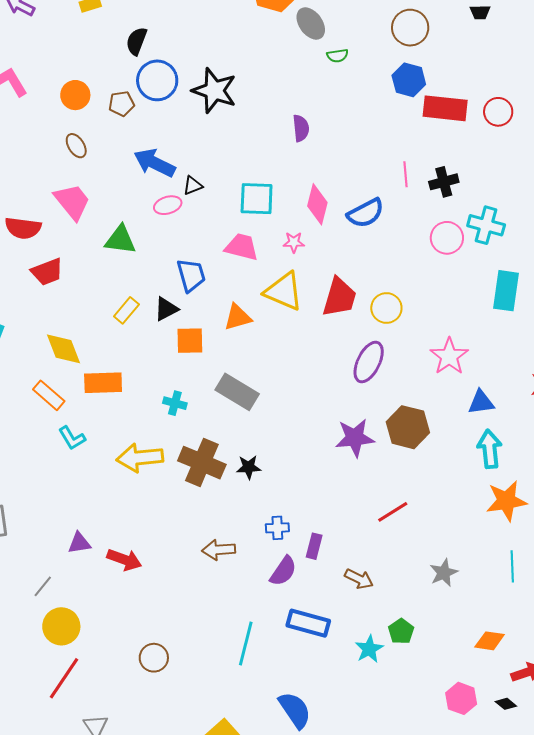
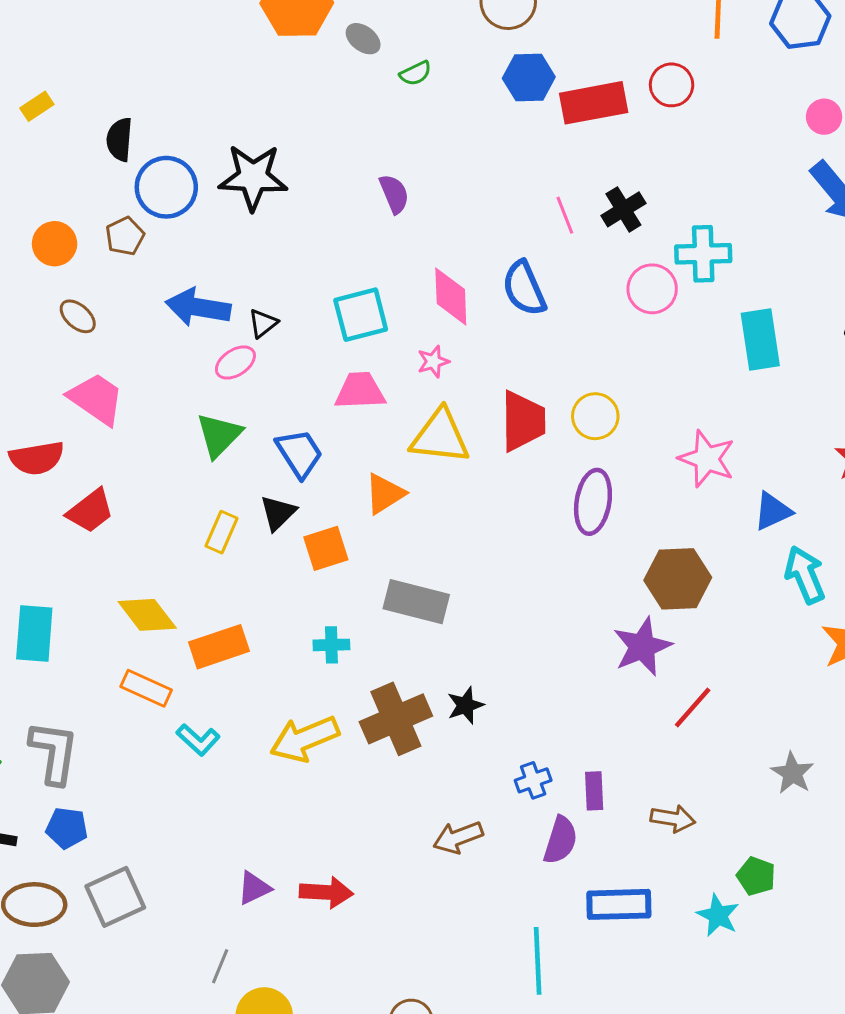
gray ellipse: (311, 24) -> (363, 39), size x0.7
blue semicircle: (366, 213) -> (524, 288), turned 111
green triangle: (120, 240) -> (219, 435), moved, turned -36
purple star: (355, 438) -> (642, 647), moved
brown cross: (202, 463) -> (396, 719), turned -30

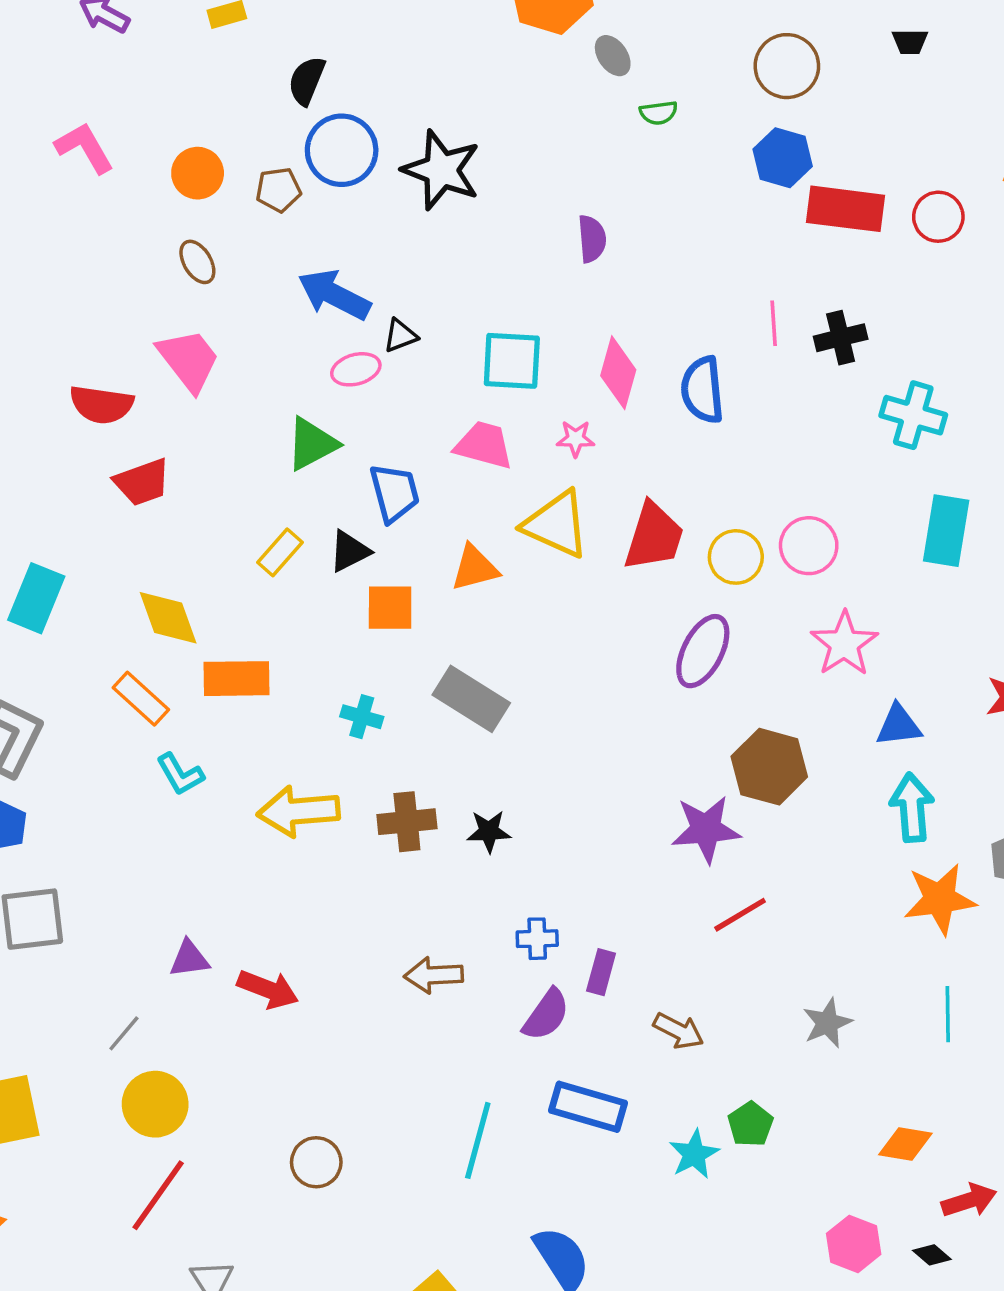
pink circle: (652, 289) -> (809, 546), moved
brown cross: (396, 719) -> (407, 822), size x0.7

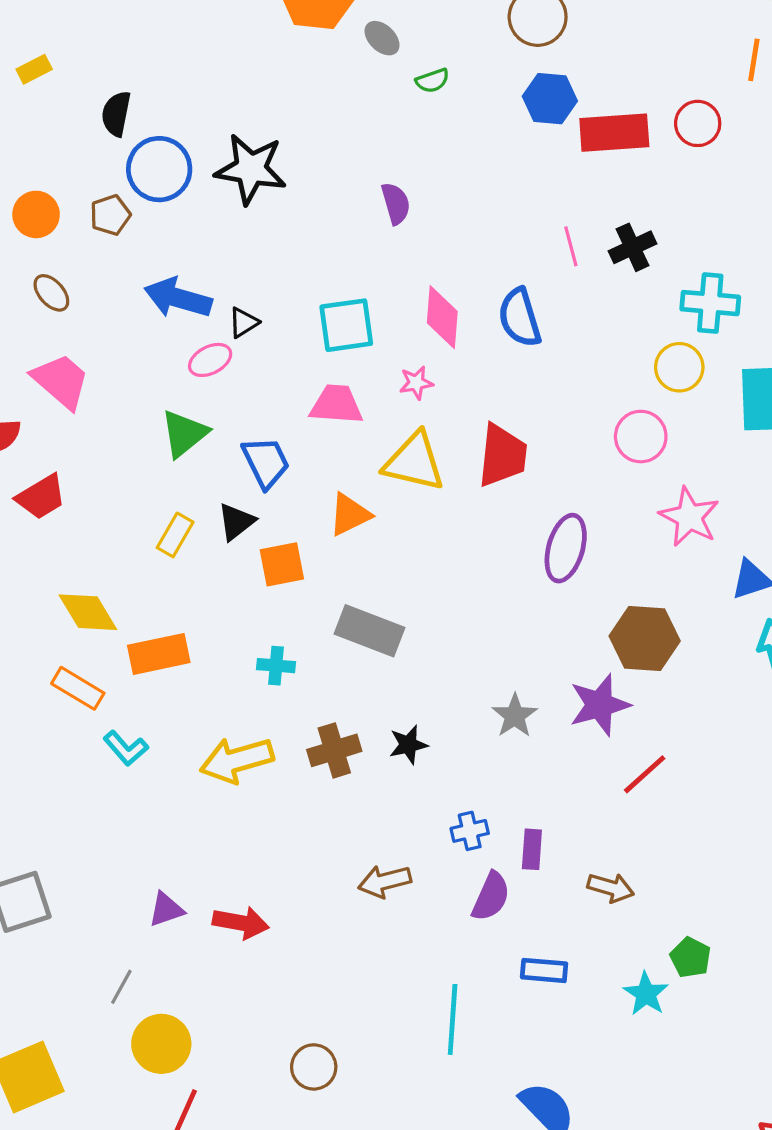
yellow circle: (736, 557) -> (679, 367), moved
gray star: (827, 1023) -> (515, 716), moved
blue rectangle: (588, 1107) -> (544, 970), size x0.7

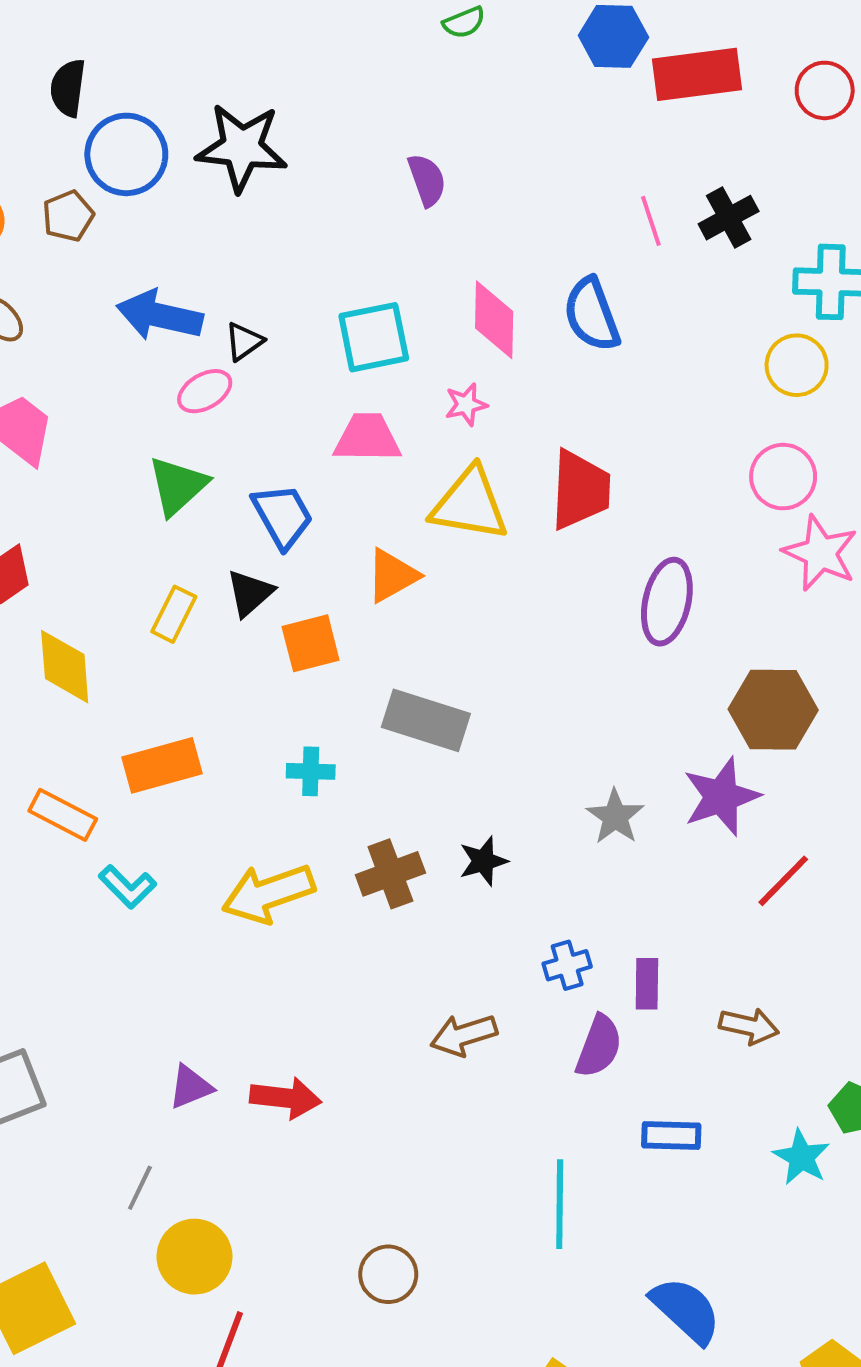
red circle: (698, 123) -> (825, 90), moved
pink circle: (641, 437) -> (783, 477), moved
yellow diamond: (88, 612) -> (65, 667), moved, turned 30

